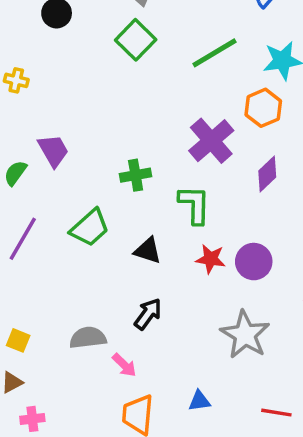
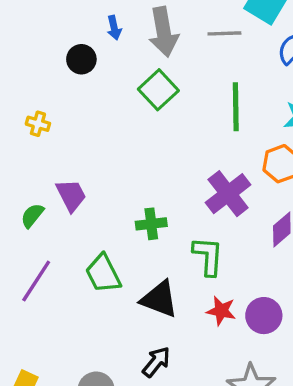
green line: (214, 53) -> (236, 107), turned -63
green trapezoid: (90, 228) -> (103, 274), turned 102
black triangle: (148, 251) -> (159, 299), size x1.4

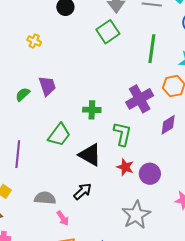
green trapezoid: (103, 274) -> (59, 135), turned -125
purple line: (36, 281) -> (18, 154), moved, turned -36

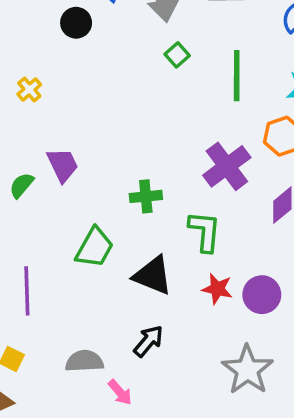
green square: (108, 32) -> (177, 55), moved, size x0.6
yellow cross: (34, 41) -> (29, 89), turned 32

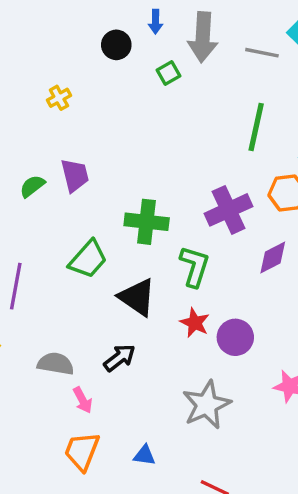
green square: (177, 55) -> (168, 73), moved
green cross: (146, 196) -> (147, 222), size x1.4

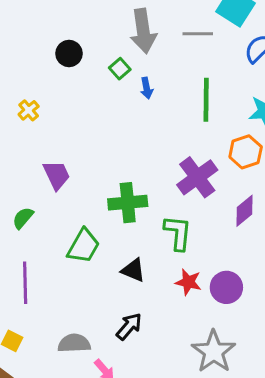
blue arrow: (156, 22) -> (147, 88), moved
green semicircle: (32, 186) -> (23, 218), moved
black triangle: (137, 297) -> (133, 270), size x0.7

